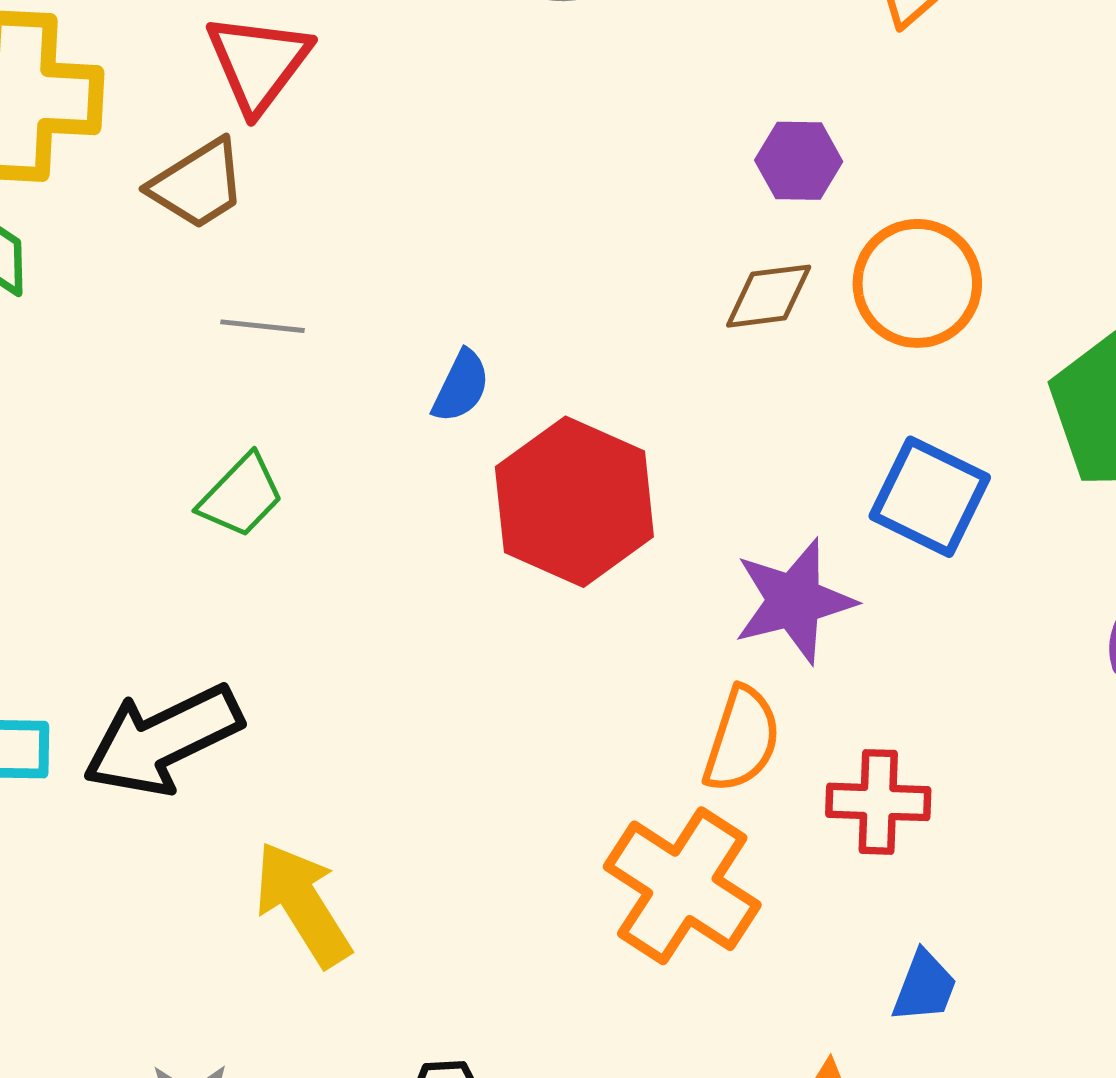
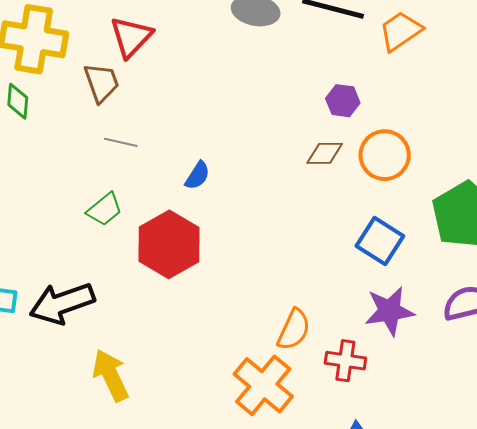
brown trapezoid: (198, 184) -> (101, 83), turned -84
red hexagon: (574, 502) -> (169, 244), moved
purple star: (794, 601) -> (389, 311), moved

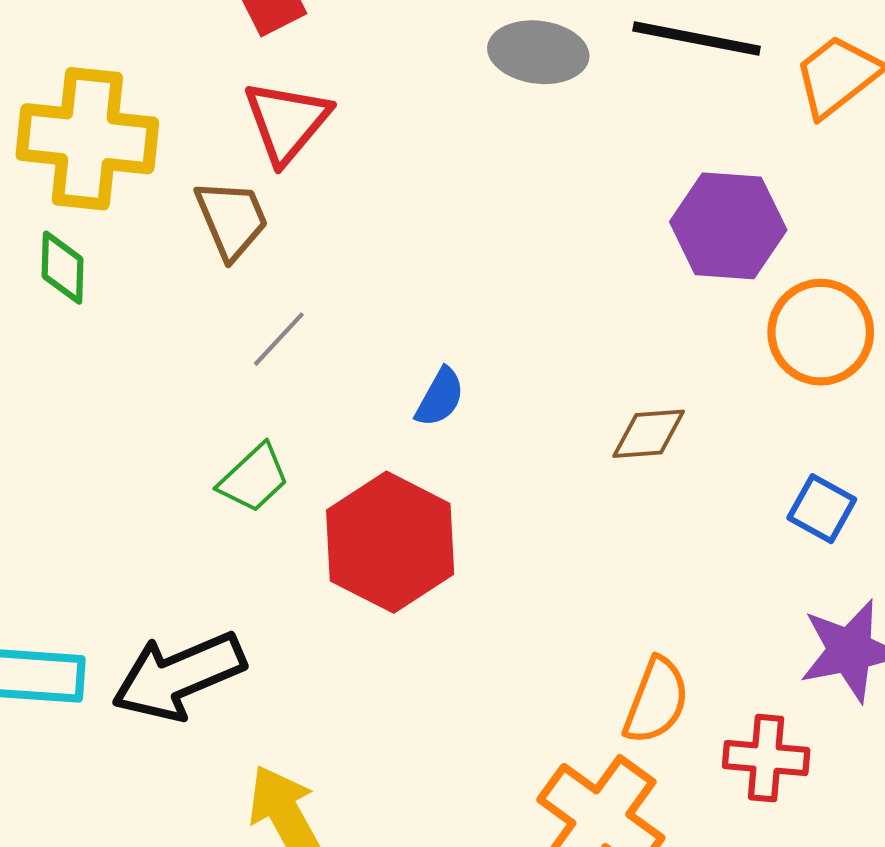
purple hexagon: (343, 101) -> (728, 226), size x1.6
gray line: (121, 142) -> (279, 339), turned -56
brown diamond: (325, 153) -> (649, 434), moved
blue square: (380, 241) -> (822, 509), size x0.7

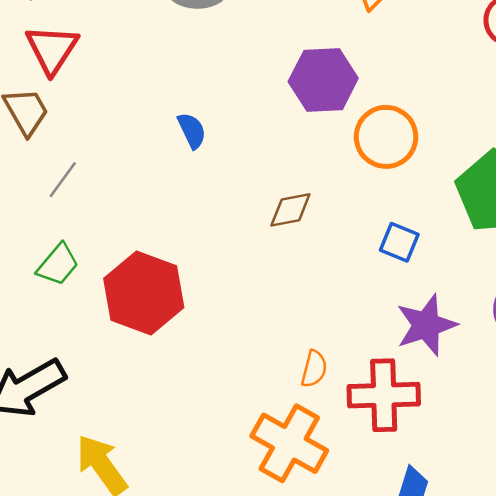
blue semicircle: (440, 397) -> (192, 131), moved, turned -48
orange semicircle: (656, 701) -> (314, 369), size x0.7
red cross: (766, 758) -> (384, 395), size x1.4

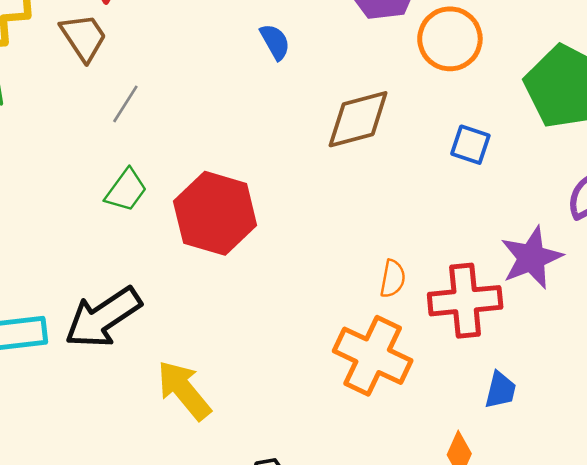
blue semicircle: (192, 131) -> (275, 42), moved
brown diamond: (290, 210) -> (358, 119), size x1.5
purple star: (426, 325) -> (531, 258), moved

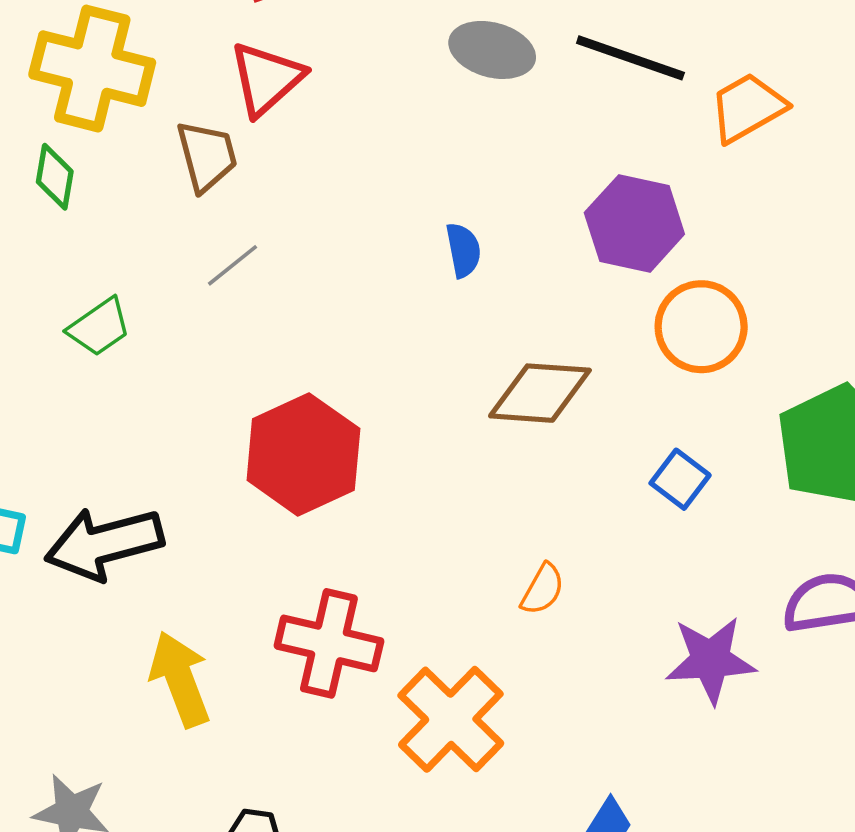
green trapezoid: (126, 190) -> (99, 327), moved
orange semicircle: (393, 279) -> (543, 589), moved
red cross: (465, 301) -> (329, 643), moved

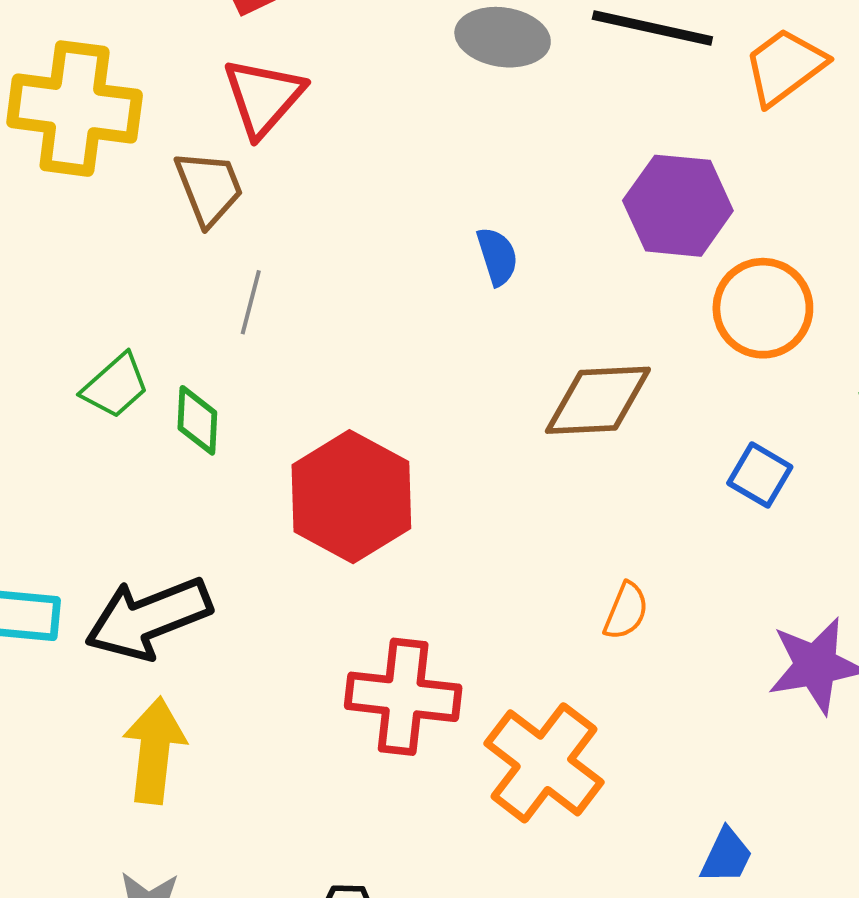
green diamond: (55, 177) -> (197, 420), moved
gray line: (233, 265) -> (251, 302), turned -30
yellow arrow: (180, 679) -> (154, 750), moved, turned 34

